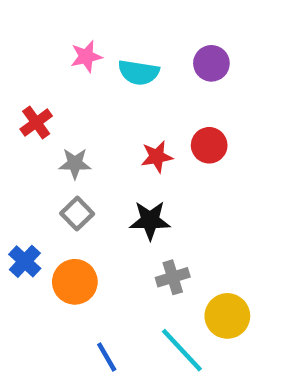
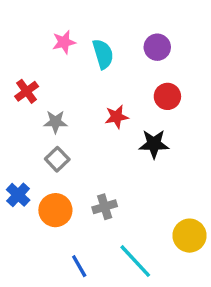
cyan semicircle: (139, 72) -> (103, 54), turned -116
red circle: (209, 145) -> (167, 96), moved
black star: (150, 220) -> (154, 144), moved
gray cross: (173, 277) -> (105, 207), moved
yellow circle: (227, 316) -> (190, 236), moved

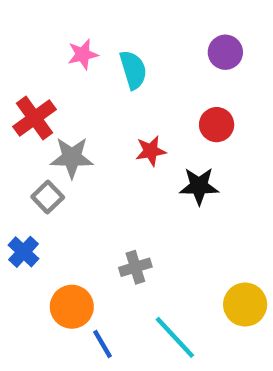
purple circle: (157, 47) -> (225, 52), moved
red cross: (27, 91) -> (34, 118), size x1.4
gray star: (55, 122) -> (72, 158), size x1.4
gray square: (57, 159) -> (48, 197), moved
orange circle: (55, 210) -> (72, 307), moved

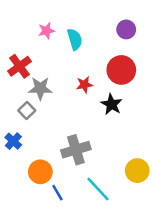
red circle: (217, 125) -> (121, 70), size x1.5
black star: (199, 186) -> (111, 104), turned 30
gray cross: (135, 267) -> (76, 150), size x1.6

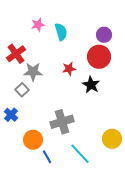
purple circle: (126, 29) -> (104, 35), moved

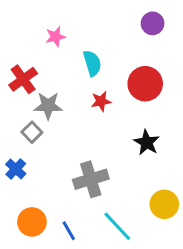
cyan semicircle: (61, 32) -> (92, 63), moved
purple circle: (104, 35) -> (153, 23), moved
black star: (91, 85) -> (147, 143), moved
orange circle: (33, 140) -> (32, 222), moved

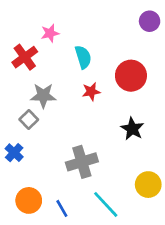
purple circle: (153, 23) -> (150, 21), moved
red cross: (23, 79) -> (25, 57), moved

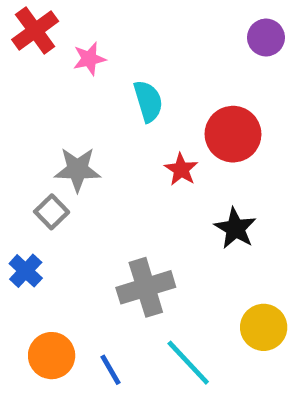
red cross: (25, 57) -> (35, 30), moved
red star: (91, 92) -> (181, 169), moved, turned -30

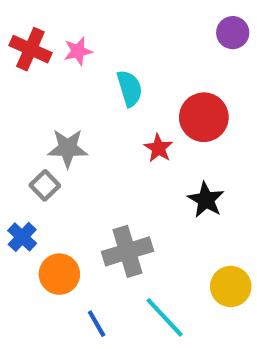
red cross: (35, 30) -> (30, 49), moved, turned -30
orange circle: (52, 356) -> (59, 274), moved

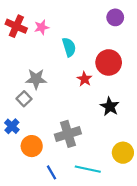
purple circle: (233, 33) -> (115, 17), moved
cyan line: (165, 317) -> (88, 169), turned -35

